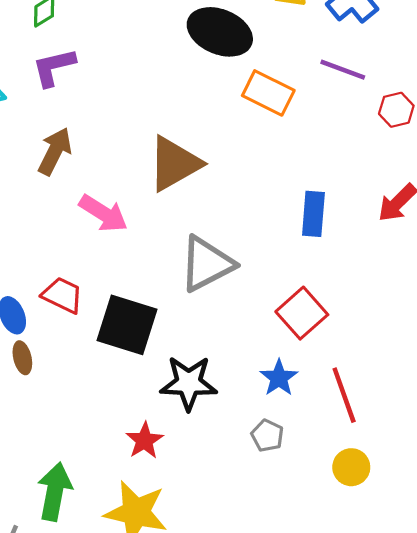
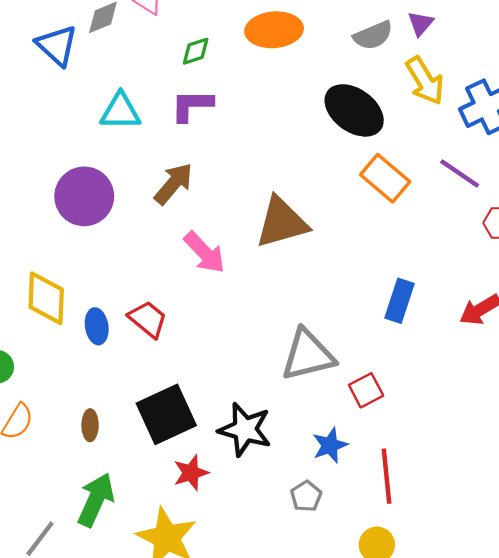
gray triangle: (207, 264) -> (308, 355), moved
red square: (302, 313) -> (366, 390), size x0.7
black square: (127, 325) -> (166, 414), moved, turned 34
brown ellipse: (22, 358) -> (90, 425), moved

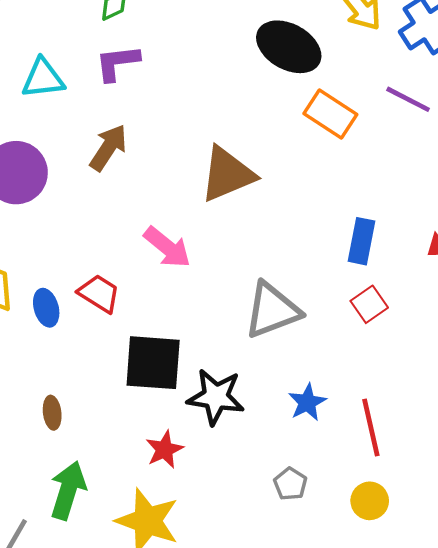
pink arrow: (204, 252) -> (167, 247), moved
red square: (366, 390) -> (369, 304), moved
black square: (166, 414) -> (153, 363), moved, turned 36
gray pentagon: (306, 496) -> (290, 484), moved

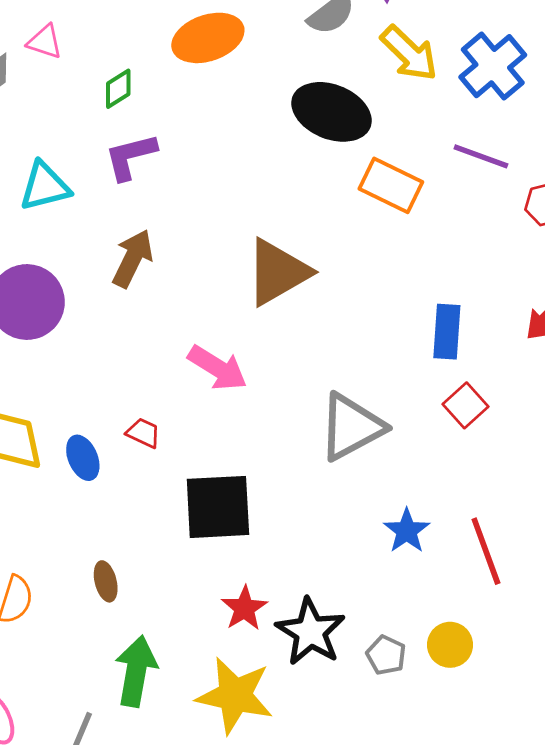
red trapezoid: (99, 293) -> (143, 433), size x0.7
black star: (216, 397) -> (310, 632), moved, turned 30
gray pentagon: (290, 484) -> (386, 655), moved
yellow circle: (370, 501) -> (450, 645), moved

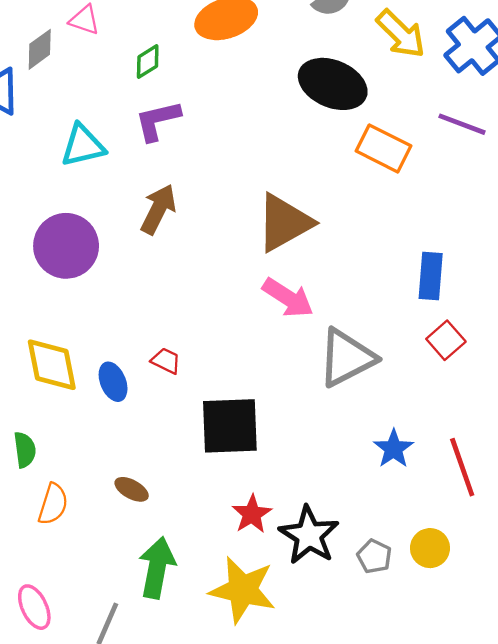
pink arrow: (217, 368) -> (288, 298), moved
brown ellipse: (106, 581) -> (132, 489), turned -48

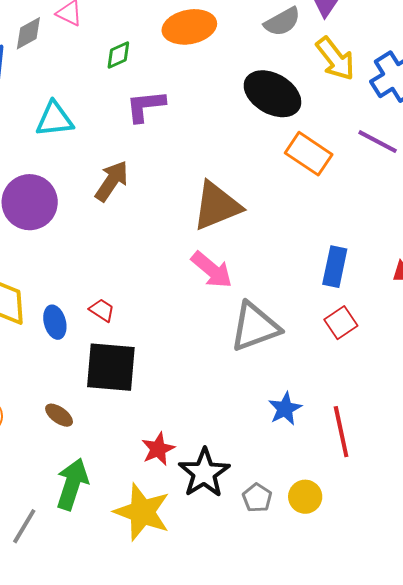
purple L-shape: (158, 121) -> (145, 106), moved
black square: (230, 426) -> (111, 367), moved

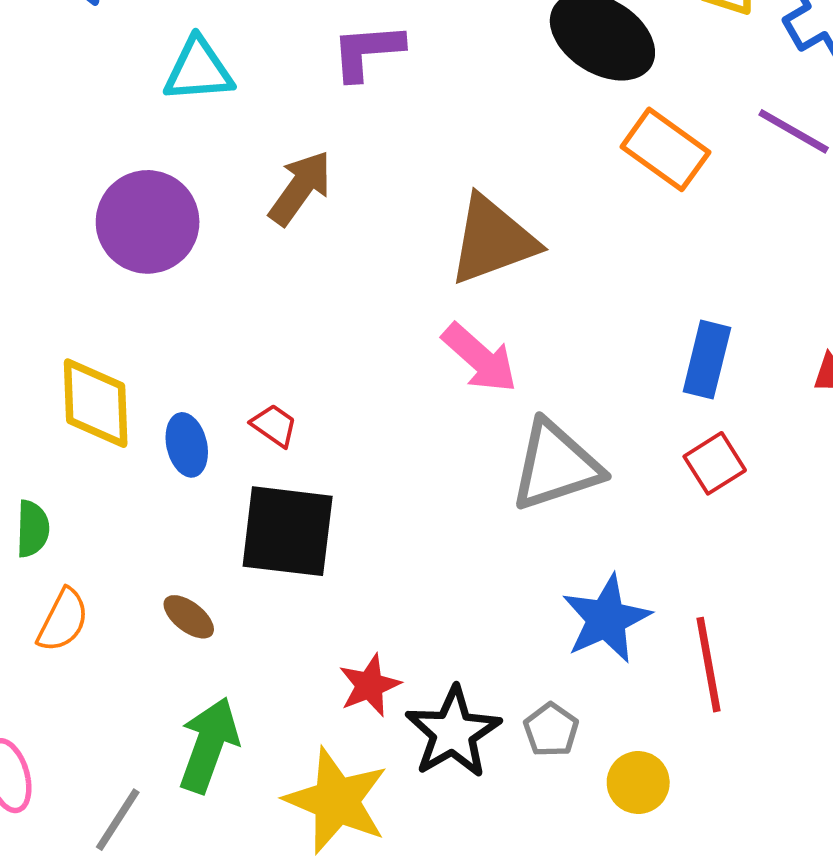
blue star: (285, 409) -> (606, 619), size x1.4
gray pentagon: (257, 498) -> (551, 730), moved

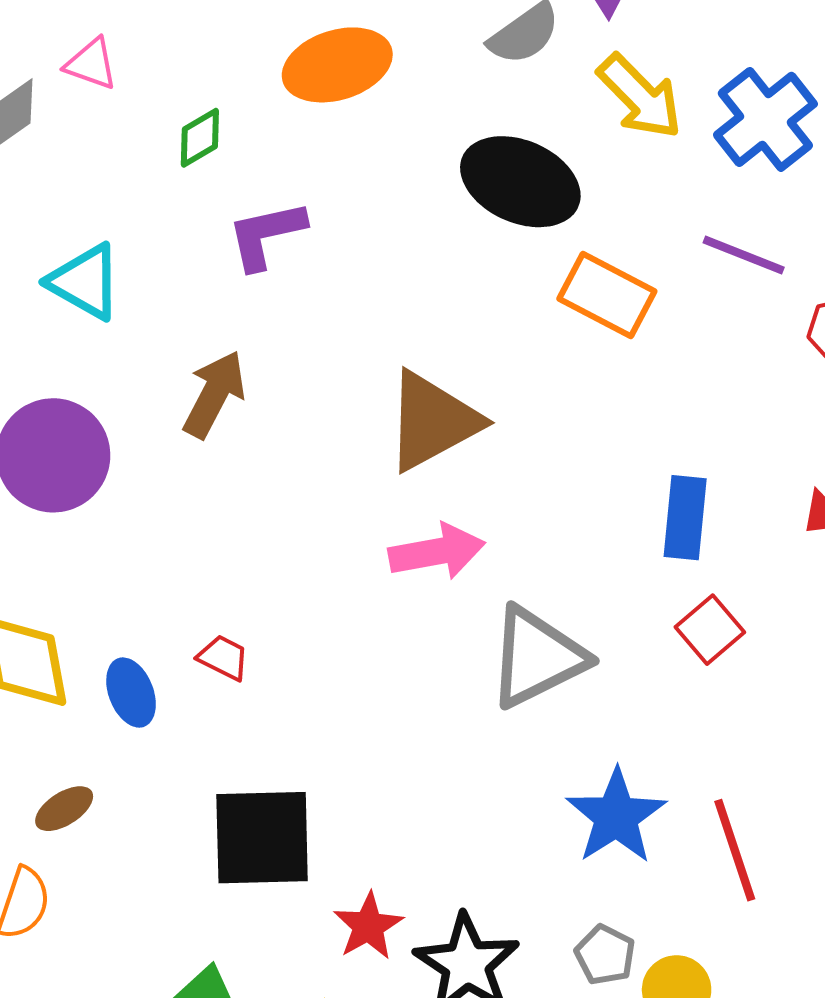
cyan triangle: (199, 70) -> (85, 282), turned 42
pink arrow: (480, 358) -> (437, 552), turned -44
black square: (288, 531) -> (262, 838), moved
brown ellipse: (189, 617) -> (64, 809), moved, turned -62
gray pentagon: (551, 730) -> (605, 955), moved

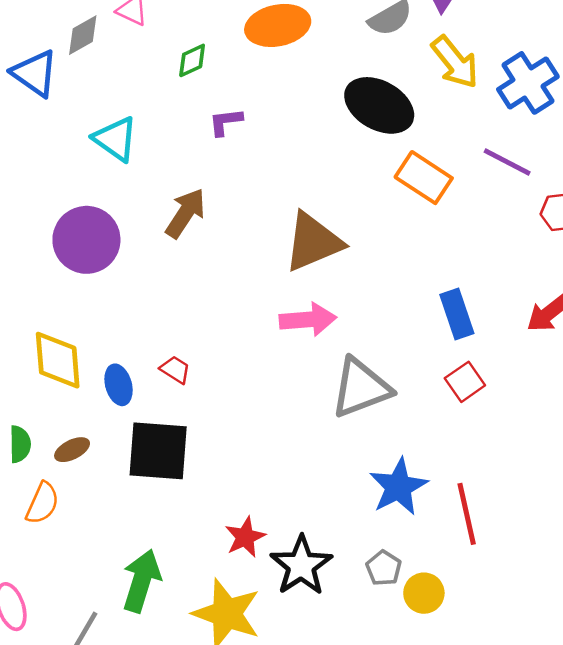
purple L-shape: (266, 235) -> (226, 122), size x0.7
blue rectangle: (685, 518) -> (457, 314), turned -30
black square: (262, 838) -> (158, 451), moved

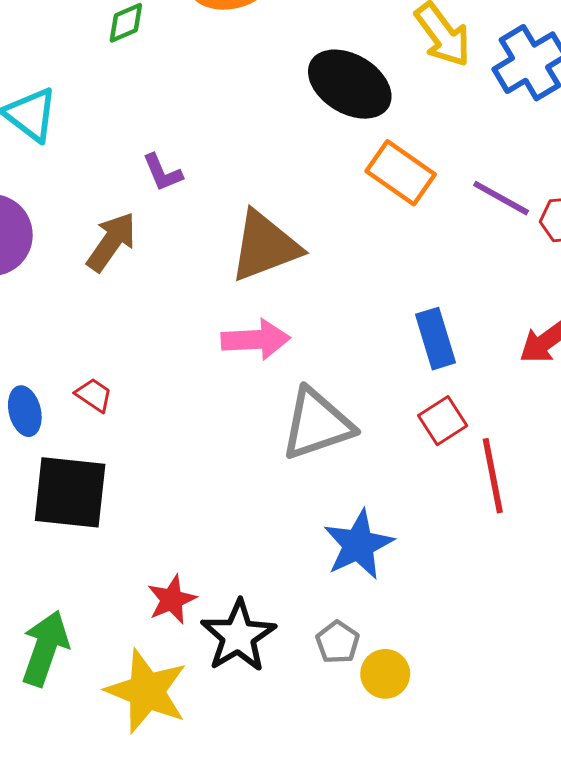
purple L-shape: (226, 122) -> (162, 173), moved, turned -108
purple line: (507, 162) -> (501, 198), moved
brown arrow: (185, 213) -> (111, 242), moved
red line: (467, 514) -> (493, 476), moved

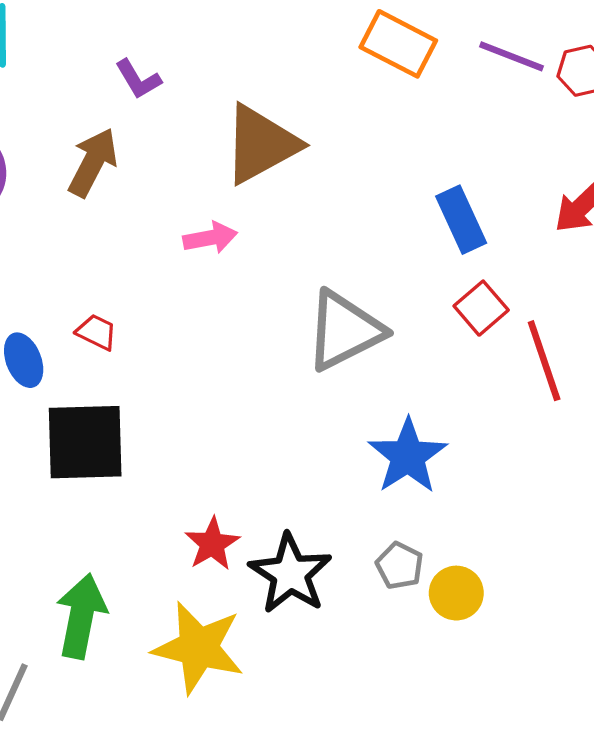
pink arrow: (256, 340) -> (210, 238), moved, size x0.7

